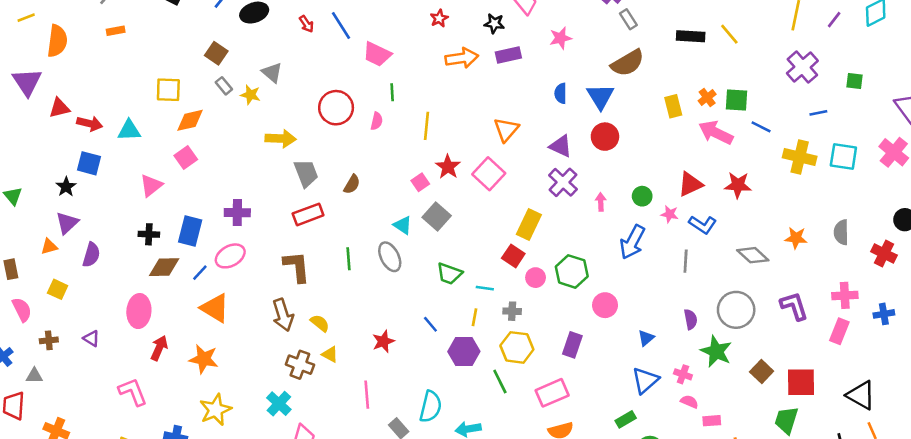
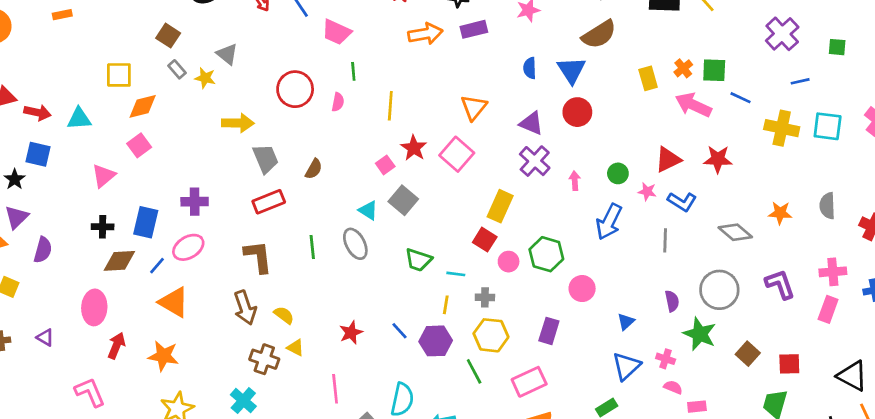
blue line: (430, 324) -> (399, 331), moved
red square: (801, 382) -> (789, 364), size x0.7

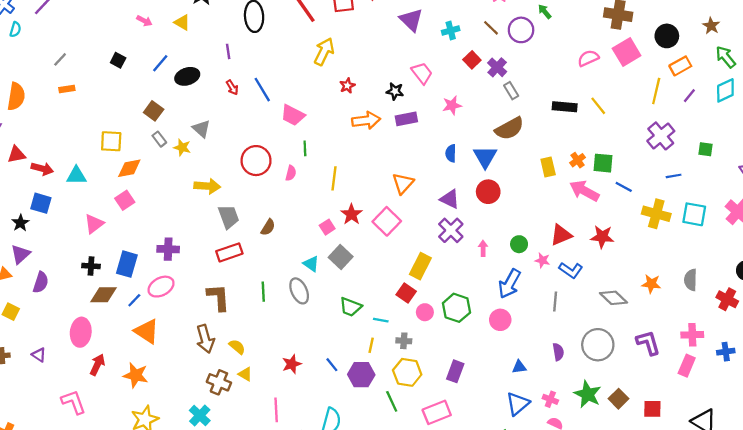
pink circle: (582, 289) -> (500, 320), moved
blue triangle: (626, 322) -> (519, 367), turned 32
green star: (700, 334) -> (588, 394), moved

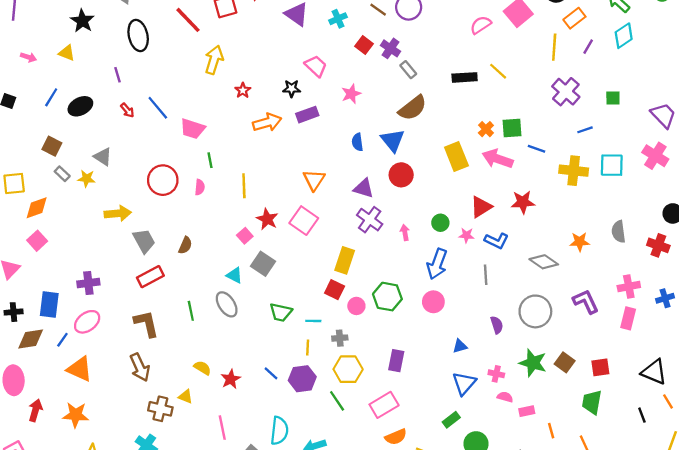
yellow rectangle: (548, 167) -> (456, 157), moved, size x1.4
yellow semicircle: (237, 347) -> (202, 368), moved

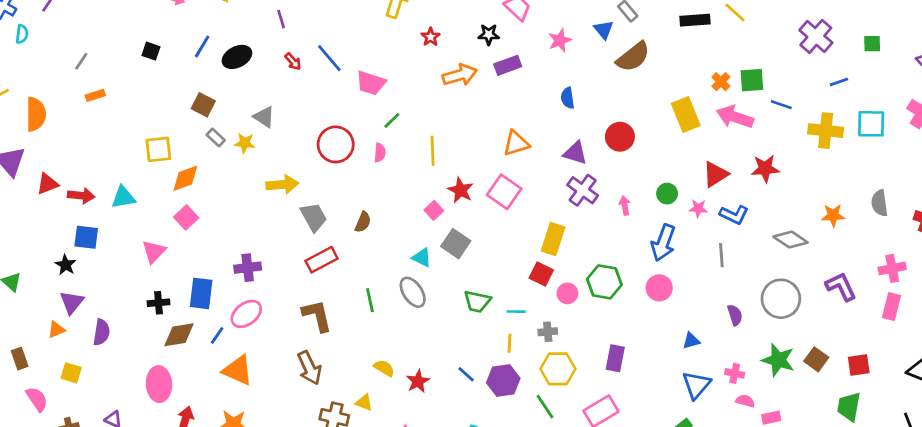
blue triangle: (393, 140) -> (604, 30), moved, size x0.7
green line: (210, 160) -> (392, 120), turned 56
orange triangle: (314, 180) -> (516, 143), turned 40

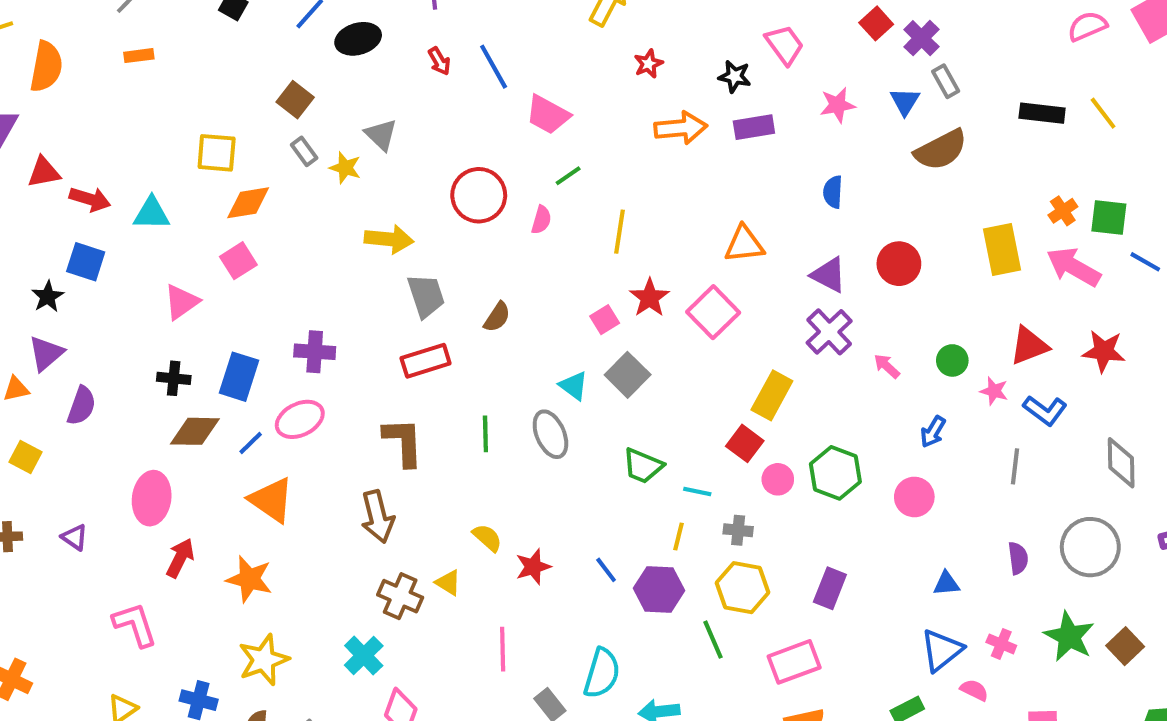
pink arrow: (625, 205) -> (887, 366), turned -48
gray diamond: (791, 240) -> (1121, 463), turned 44
blue arrow: (663, 243) -> (933, 432), size x0.6
pink semicircle: (745, 401) -> (974, 690), moved

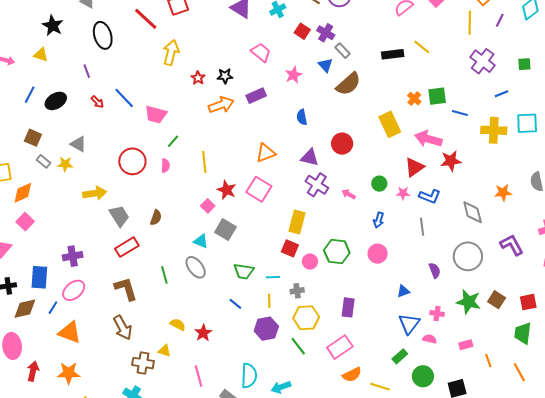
black star: (735, 76) -> (225, 76), moved
pink arrow: (1074, 267) -> (428, 139), moved
blue line: (606, 570) -> (235, 304), moved

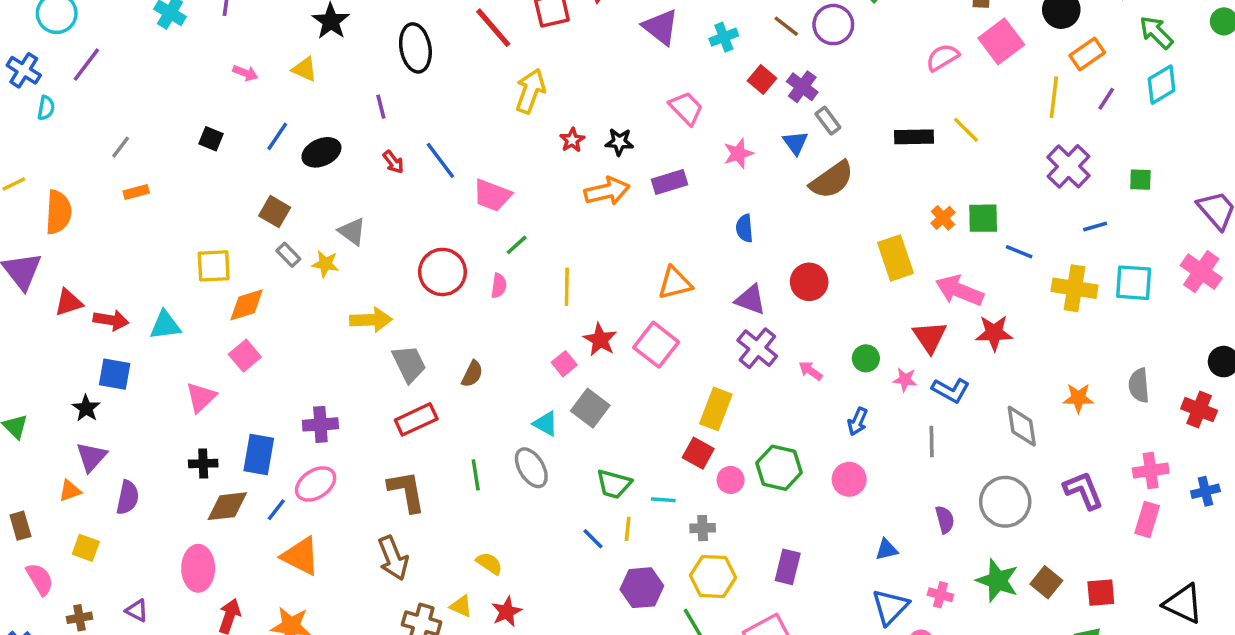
red triangle: (414, 167) -> (930, 337), turned -35
yellow line: (269, 301) -> (628, 529), moved
red star: (203, 333) -> (507, 612), moved

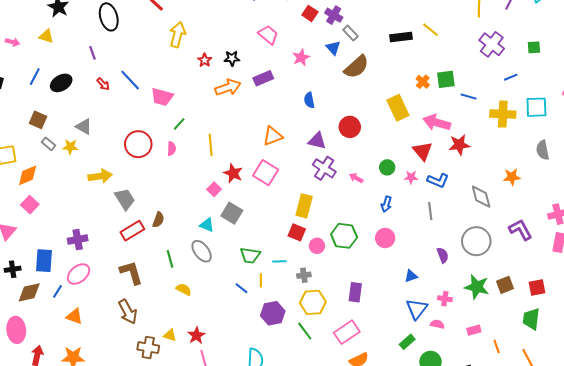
brown semicircle: (472, 374) -> (158, 220), moved
gray semicircle: (1139, 385) -> (543, 150), moved
orange triangle: (301, 556) -> (74, 316), size x0.7
yellow semicircle: (489, 563) -> (184, 289), moved
brown square: (1046, 582) -> (505, 285), turned 36

